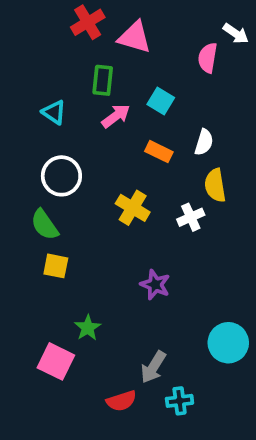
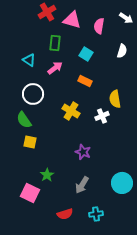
pink semicircle: (208, 58) -> (99, 26), moved
pink arrow: (116, 116) -> (55, 68), moved
white semicircle: (204, 142) -> (122, 51), moved
gray arrow: (153, 367) -> (82, 185), moved

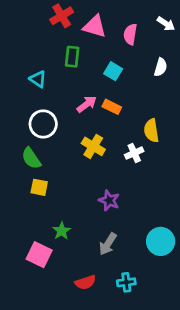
pink arrow: (55, 68) -> (87, 104), moved

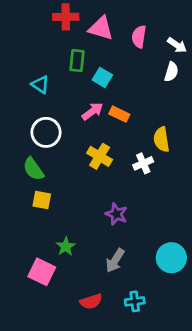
red cross: (62, 16) -> (66, 17), turned 30
white arrow: (166, 24) -> (177, 45), moved
cyan square: (113, 71) -> (102, 77), moved

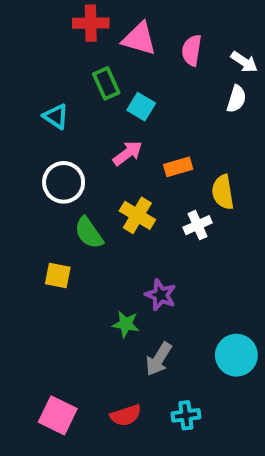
green rectangle: (77, 61) -> (106, 83), turned -30
orange rectangle: (119, 114) -> (178, 167), moved, turned -42
green semicircle: (33, 169) -> (89, 233), moved
green star: (66, 246) -> (126, 324), moved, turned -30
pink square: (42, 272) -> (58, 415), moved

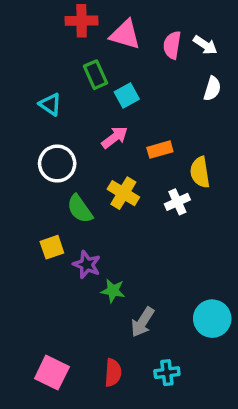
white arrow: (244, 62) -> (205, 45), moved
cyan square: (141, 107) -> (127, 96), turned 30
yellow square: (58, 276) -> (52, 247), turned -30
purple star: (161, 295) -> (87, 265), moved
red semicircle: (126, 415) -> (113, 373), turned -68

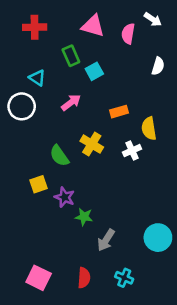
red cross: (82, 21) -> (35, 27), moved
white arrow: (205, 45) -> (153, 19), moved
pink arrow: (115, 137) -> (71, 102), moved
white circle: (57, 164) -> (22, 106), moved
cyan cross: (167, 373) -> (124, 278), turned 30

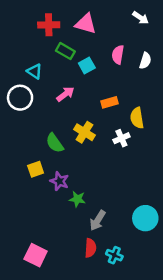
red cross: (35, 27) -> (49, 25), moved
pink semicircle: (128, 34) -> (118, 55), moved
green rectangle: (71, 56) -> (65, 51), turned -36
red semicircle: (84, 278) -> (90, 248), moved

